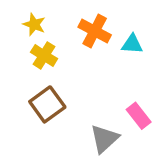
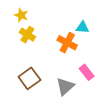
orange cross: (95, 31) -> (67, 43), moved
brown square: (47, 104) -> (29, 78), moved

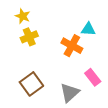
yellow cross: (27, 35) -> (29, 37), turned 35

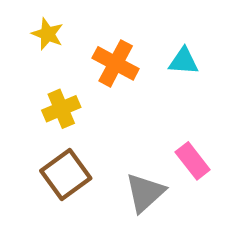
yellow cross: (29, 37) -> (61, 109), moved
orange cross: (72, 46) -> (116, 63), moved

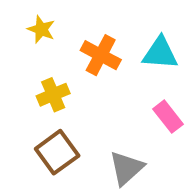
cyan triangle: (184, 61) -> (160, 53), size x1.4
pink rectangle: (193, 161) -> (168, 117), moved

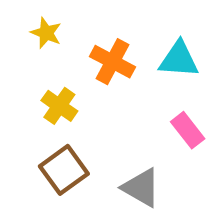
yellow cross: (53, 95) -> (59, 106), turned -32
gray triangle: (126, 168) -> (141, 188), turned -48

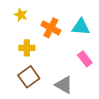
yellow cross: (59, 106) -> (27, 48), turned -35

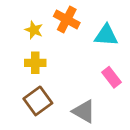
yellow star: (21, 15) -> (34, 30), moved
orange cross: (51, 28) -> (67, 19), moved

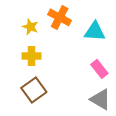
gray triangle: (84, 111) -> (101, 99), moved

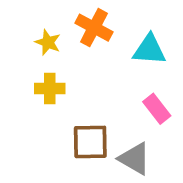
brown square: (34, 90) -> (90, 142), moved, turned 35
gray triangle: (101, 99) -> (135, 159), moved

